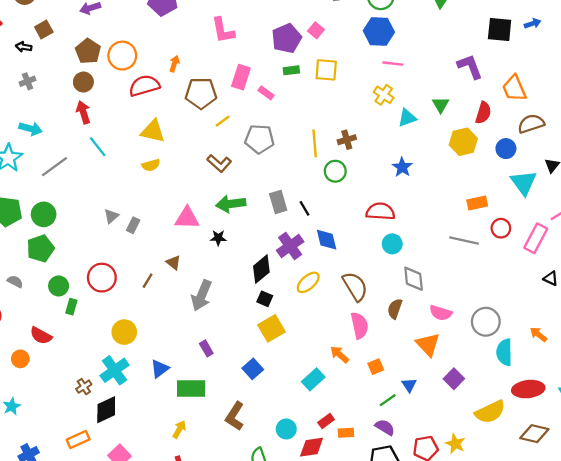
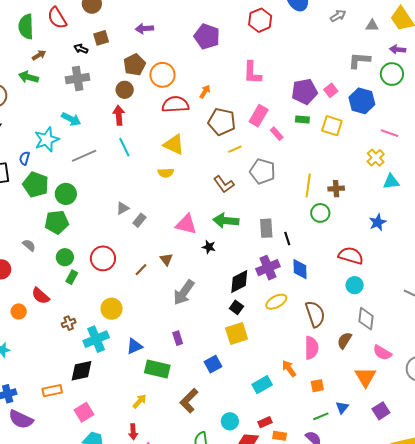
blue hexagon: (379, 31) -> (362, 101), moved
gray cross: (28, 81) -> (78, 79), size x1.6
brown cross: (84, 387) -> (69, 323), moved

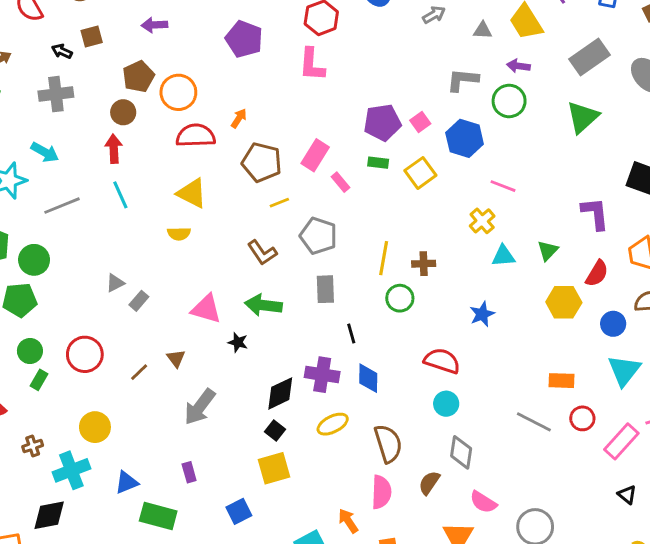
pink L-shape: (252, 73) -> (312, 65), moved
yellow square: (332, 126) -> (420, 173), turned 35
gray rectangle: (266, 228) -> (325, 289), moved
purple cross: (268, 268) -> (322, 375), turned 30

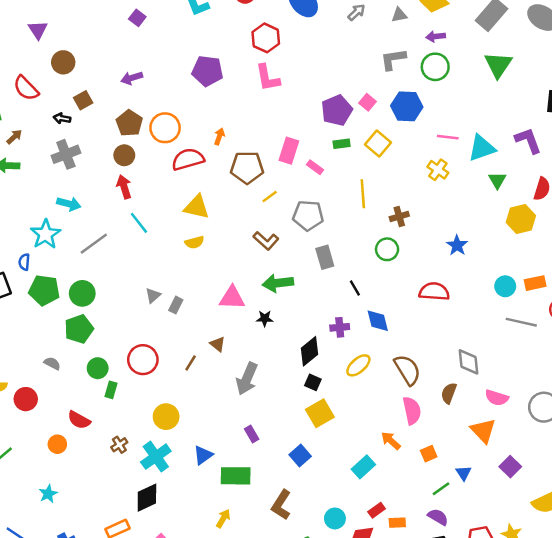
cyan triangle: (503, 256) -> (482, 148), moved, size x1.4
yellow line: (384, 258) -> (363, 194), moved
purple cross: (322, 375) -> (340, 327), size x0.7
cyan circle: (446, 404) -> (505, 286), moved

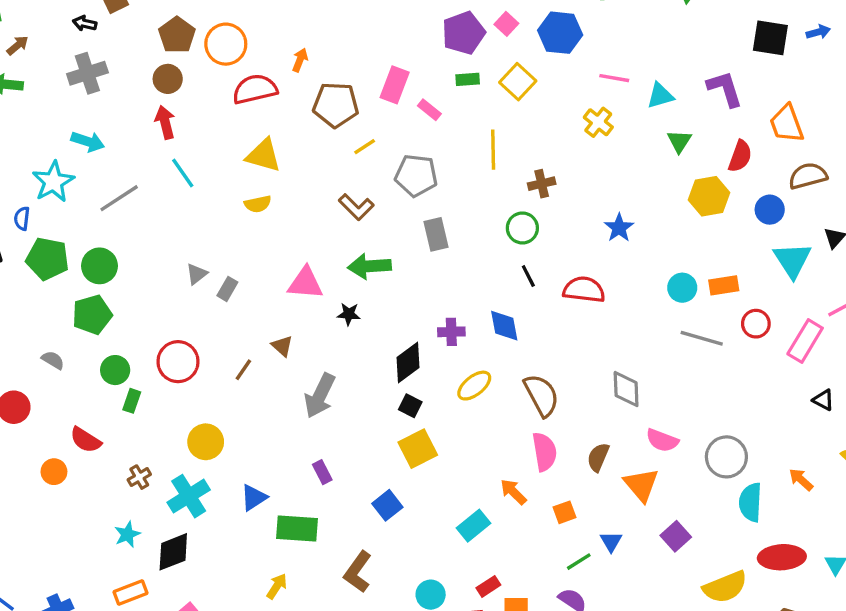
cyan triangle: (482, 148) -> (660, 96), size x0.7
black line: (355, 288) -> (528, 276), moved
brown semicircle: (449, 393) -> (598, 457), moved
cyan star: (48, 494) -> (127, 534), moved

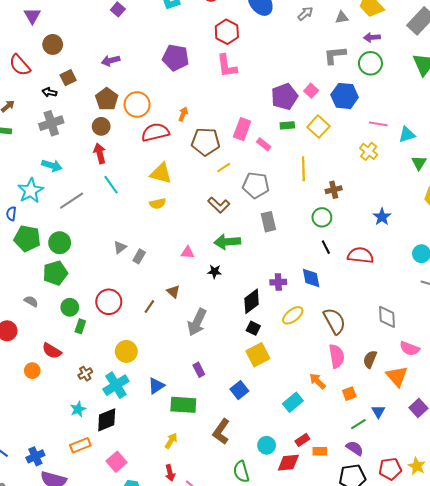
pink triangle: (305, 283) -> (187, 252), size x0.6

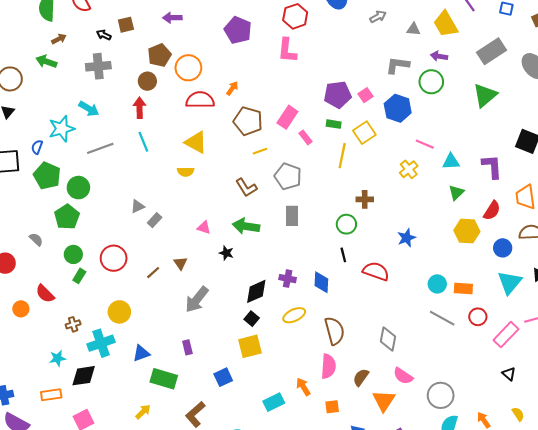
yellow line: (303, 169) -> (342, 156), moved
green pentagon: (55, 273) -> (67, 217), turned -30

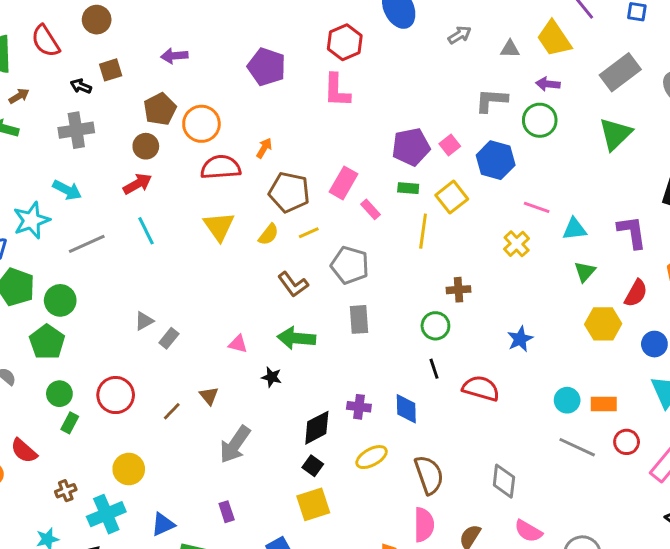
red arrow: (140, 108) -> (137, 184), turned 66
yellow triangle: (196, 142) -> (219, 226), turned 30
yellow semicircle: (186, 172) -> (269, 234), moved, turned -49

